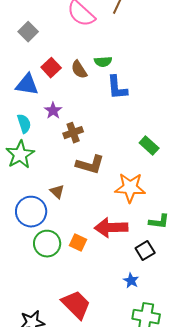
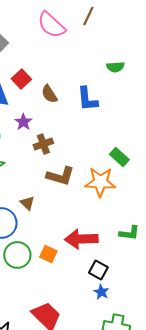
green semicircle: (103, 62) -> (115, 67), moved
brown semicircle: (79, 70) -> (49, 94), moved
orange star: (130, 188) -> (100, 182), moved
black square: (145, 251) -> (98, 270), moved, turned -30

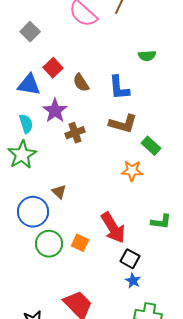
purple star: (23, 122) -> (55, 111), size x1.4
brown L-shape: (60, 176) -> (123, 124), moved
orange star: (100, 182) -> (132, 171), size x0.7
red arrow: (81, 239) -> (113, 228), turned -120

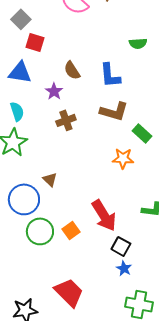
red square: (53, 68) -> (35, 42), moved, turned -30
purple star: (55, 111) -> (54, 91), moved, size x0.7
orange square: (80, 243) -> (71, 230), turned 30

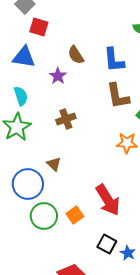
brown L-shape: (114, 111) -> (118, 96), turned 64
brown cross: (66, 120) -> (66, 119), moved
black square: (121, 246) -> (107, 244), moved

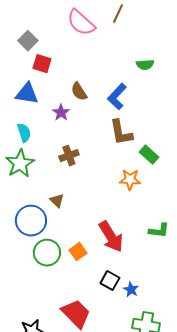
blue L-shape: (114, 60) -> (117, 97), turned 48

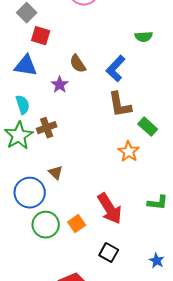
brown cross: (69, 156) -> (47, 128), moved
orange star: (130, 180) -> (129, 152), turned 30
blue star: (131, 290) -> (157, 261), moved

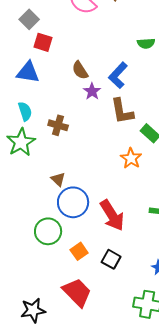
purple star: (60, 85) -> (92, 91), moved
brown cross: (47, 128) -> (58, 125), moved, turned 36
blue circle: (30, 193) -> (73, 202), moved
orange square: (77, 224) -> (79, 251), moved

